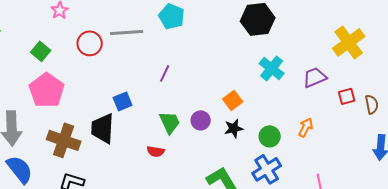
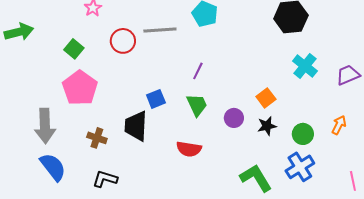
green trapezoid: (170, 122) -> (197, 105), moved
brown cross: (64, 140) -> (97, 138), size x0.6
red semicircle: (156, 151) -> (189, 149), size x1.4

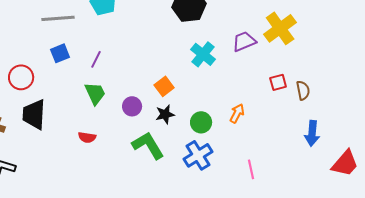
red circle: (123, 41) -> (21, 77), moved
purple trapezoid: (348, 75) -> (244, 41), moved
blue square: (156, 99) -> (60, 53), moved
red semicircle: (189, 149) -> (87, 137), size x0.7
green L-shape: (256, 178) -> (148, 145), moved

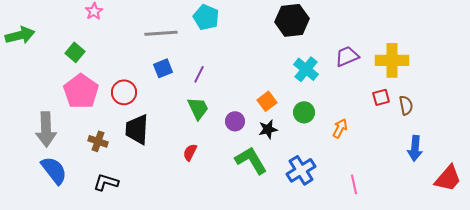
yellow cross: (280, 28) -> (392, 60), moved, turned 36
green circle: (201, 122) -> (304, 112), moved
red semicircle: (87, 137) -> (190, 152), turned 108

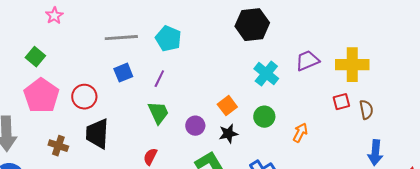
cyan pentagon: (206, 17) -> (168, 39), moved

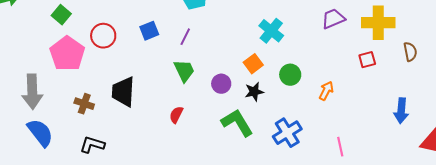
cyan cross: (266, 74) -> (271, 31), moved
red circle: (84, 97) -> (103, 36), moved
brown semicircle: (366, 110) -> (410, 52), moved

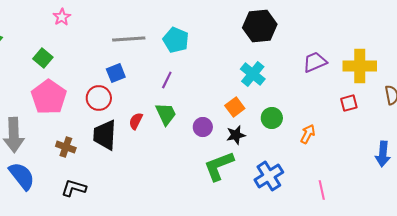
blue square: (149, 31) -> (116, 73), moved
red circle: (103, 36) -> (99, 98), moved
red semicircle: (176, 115) -> (136, 121), moved
green L-shape: (237, 123) -> (219, 166), turned -80

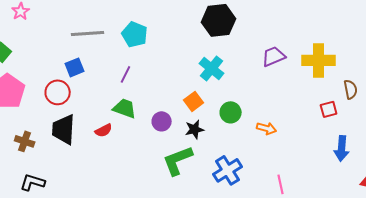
red square: (349, 103) -> (329, 109), moved
green trapezoid: (166, 114) -> (125, 108), turned -45
red semicircle: (136, 121) -> (104, 130), moved, turned -144
orange arrow: (308, 134) -> (267, 128), turned 78

